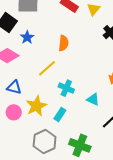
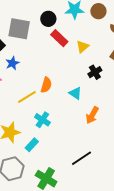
orange semicircle: (64, 43) -> (46, 85), moved
cyan triangle: (93, 99) -> (75, 93), moved

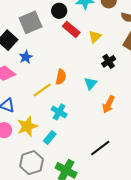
gray square: (19, 29) -> (31, 22), turned -30
cyan triangle: (75, 93) -> (91, 83), turned 40

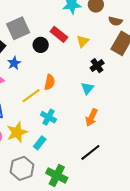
black circle: (59, 11) -> (41, 45), moved
cyan triangle: (91, 83) -> (87, 88), moved
orange arrow: (108, 104) -> (92, 117), moved

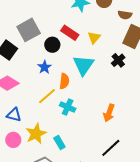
blue star: (14, 63) -> (44, 67), moved
black cross: (97, 66) -> (118, 60), moved
cyan triangle: (87, 88) -> (83, 65), moved, size x1.6
cyan cross: (48, 117) -> (68, 107), moved
cyan rectangle: (40, 143) -> (59, 142), turned -64

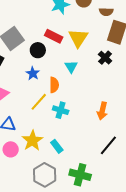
yellow triangle: (94, 38) -> (78, 38), size x1.5
cyan triangle: (83, 65) -> (71, 67), size x0.6

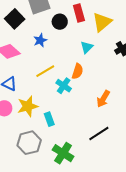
red rectangle: (54, 36) -> (79, 13), turned 30
blue star: (33, 73) -> (40, 40), moved
orange semicircle: (54, 85) -> (78, 71), moved

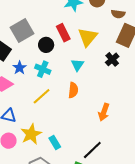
blue star: (40, 40) -> (20, 68), moved
cyan cross: (64, 86) -> (43, 69), moved
black line: (99, 134) -> (92, 150), moved

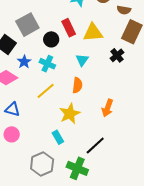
yellow triangle: (88, 37) -> (93, 32), turned 45
yellow star: (31, 134) -> (70, 114), moved

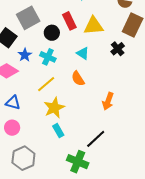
cyan triangle: (82, 60) -> (83, 53), turned -32
orange semicircle: (77, 85) -> (78, 79), turned 140
yellow star: (70, 114) -> (54, 108), moved
gray hexagon: (42, 164) -> (23, 158), moved

